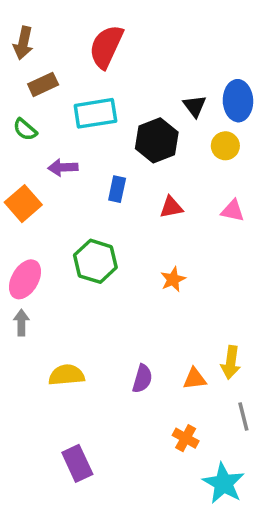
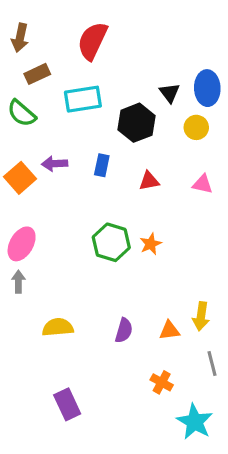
green semicircle: (25, 130) -> (22, 113), size x1.4
purple arrow: (63, 167) -> (55, 164), moved
green hexagon: (95, 261) -> (111, 242), moved

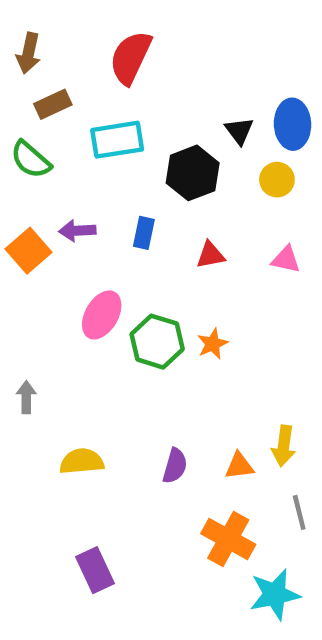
pink ellipse: (22, 244) -> (102, 315), moved
orange cross: (162, 382) -> (228, 539), size x1.6
cyan star: (195, 422) -> (275, 595), turned 30

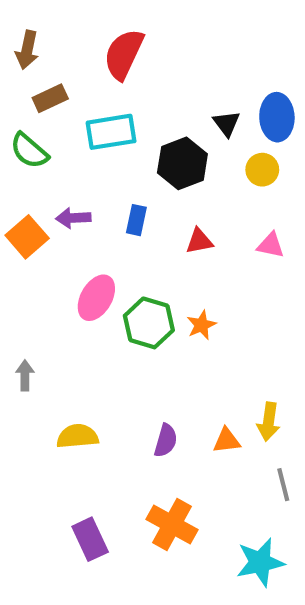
orange cross: (228, 539) -> (172, 525), moved

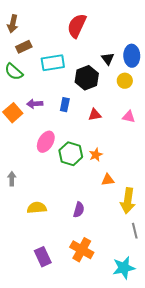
red semicircle: (124, 54) -> (77, 26), moved
yellow arrow: (269, 422) -> (128, 201), size x1.4
orange triangle: (227, 441) -> (108, 180), moved

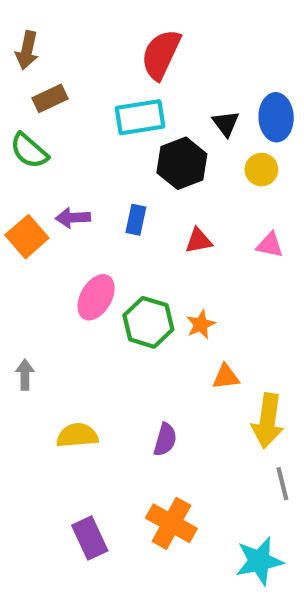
cyan rectangle: (53, 63) -> (140, 117), moved

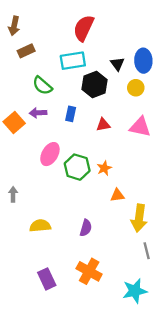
green semicircle: (29, 151) -> (42, 86), moved
pink triangle: (270, 245) -> (140, 127), size x1.5

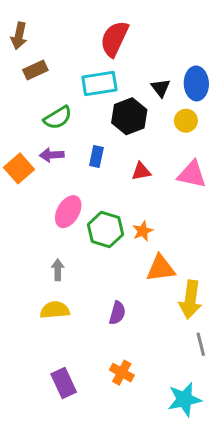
green semicircle: (42, 86) -> (58, 118), turned -72
gray arrow: (13, 194) -> (58, 270), moved
orange triangle: (117, 195) -> (161, 268), size x1.5
orange cross: (89, 271) -> (122, 373), size x0.7

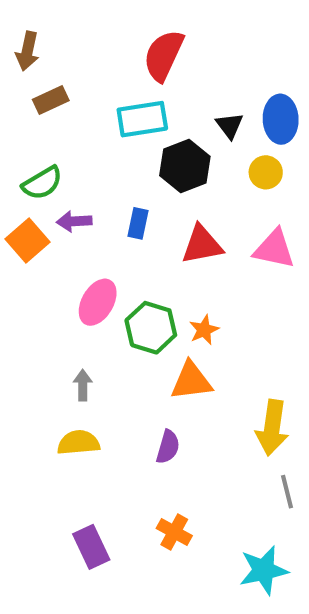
green semicircle: (58, 118) -> (42, 183), moved
red triangle: (141, 171) -> (202, 245), size x1.5
orange triangle: (161, 268) -> (191, 381), moved

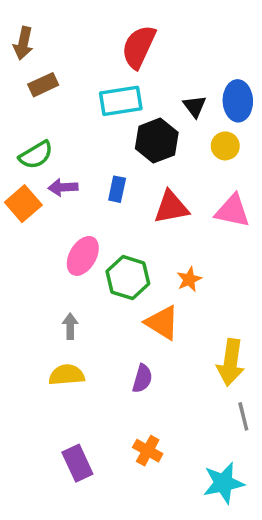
orange star: (204, 330) -> (189, 279), moved
orange triangle: (191, 381) -> (162, 323), turned 39

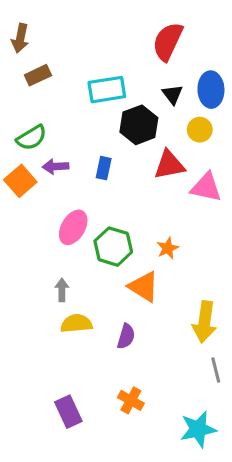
red semicircle: (139, 47) -> (168, 42), moved
red triangle: (171, 207) -> (169, 165), moved
yellow semicircle: (67, 375) -> (76, 323), moved

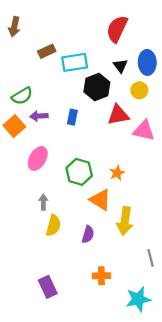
brown rectangle: (38, 75) -> (47, 51), moved
pink ellipse: (73, 227) -> (38, 158), moved
yellow arrow: (205, 322) -> (125, 221), moved
yellow semicircle: (76, 323) -> (53, 225), turned 110
orange cross: (131, 400) -> (101, 276), moved, turned -30

